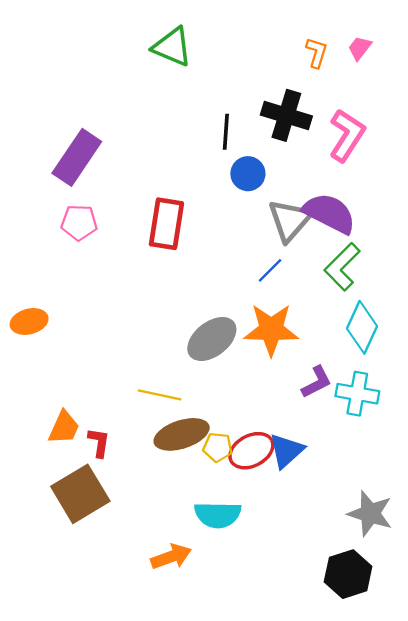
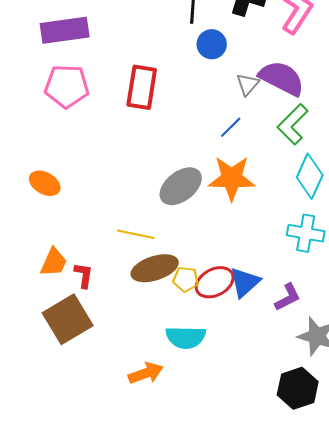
purple rectangle: (77, 157) -> (65, 30), turned 48
gray triangle: (290, 220) -> (248, 84), size x0.6
pink pentagon: (79, 223) -> (67, 86), size x1.4
orange ellipse: (29, 321) -> (45, 183), moved, turned 44
purple L-shape: (317, 382) -> (288, 297), moved

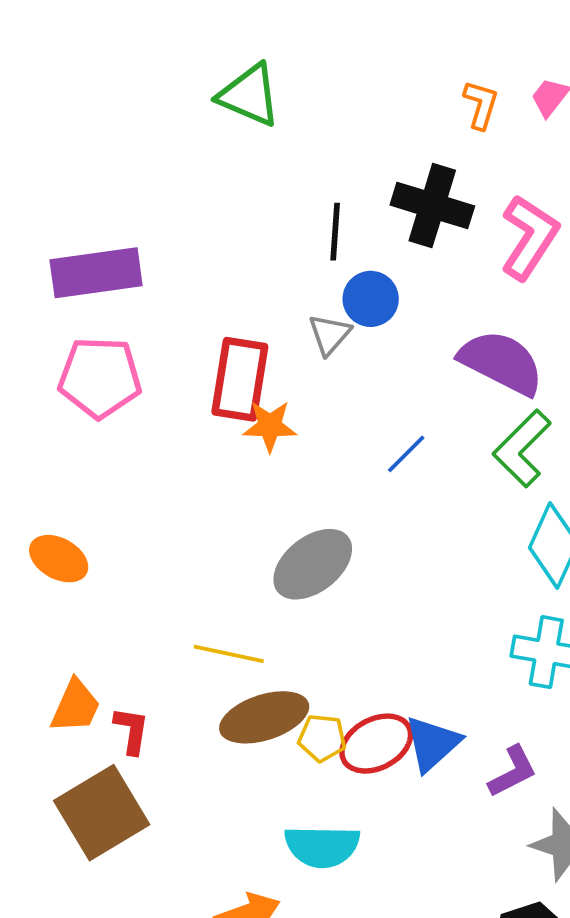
gray triangle: (248, 84) -> (330, 334), moved
orange star: (232, 178) -> (270, 426), moved, size x0.6

